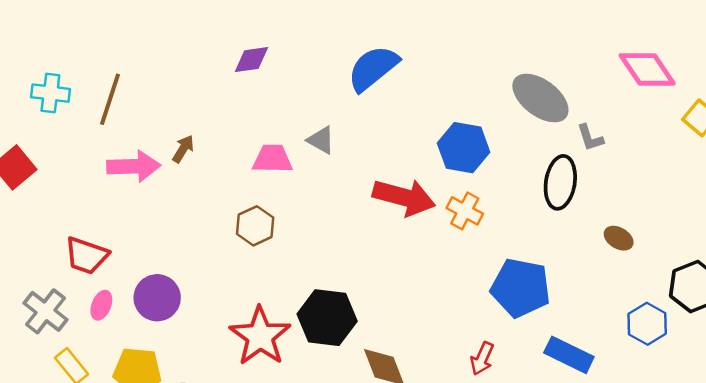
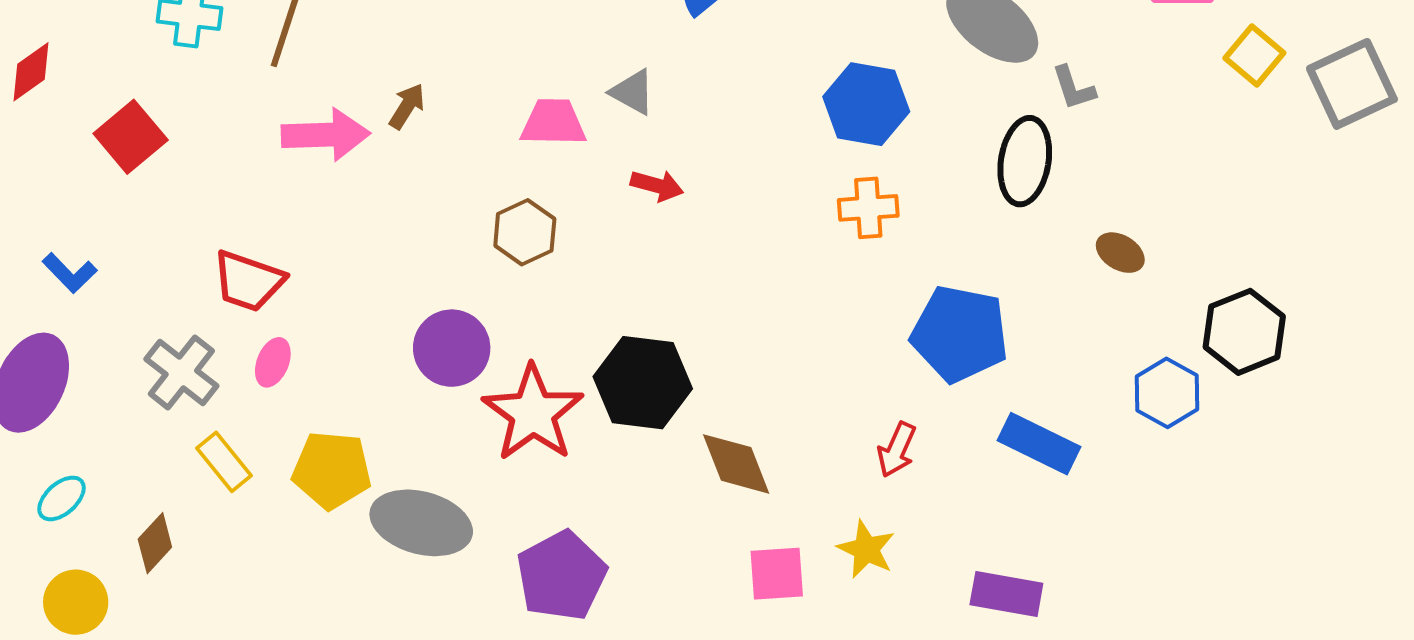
red arrow: (404, 197) -> (657, 186), moved, size x0.5
orange cross: (465, 211) -> (868, 208), turned -32
purple circle: (157, 298) -> (452, 348), moved

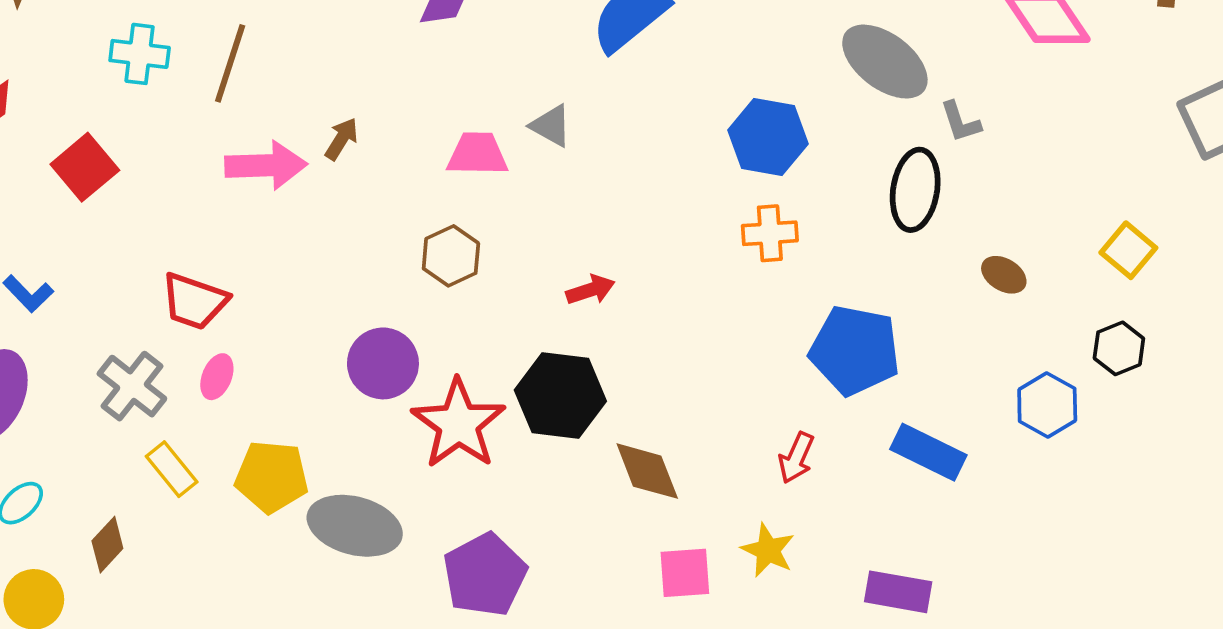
yellow square: (1254, 55) -> (1128, 250), moved
red arrow: (657, 186) -> (591, 290), moved, turned -33
black hexagon: (1244, 332) -> (1119, 348), size x0.7

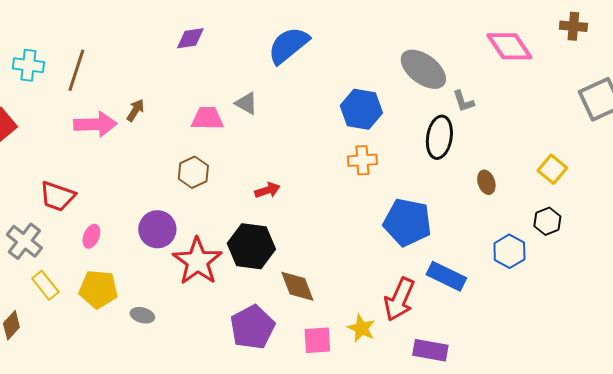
brown ellipse: (1004, 275) -> (486, 182), turned 40
pink ellipse: (217, 377) -> (91, 236), moved
red arrow: (796, 458) -> (399, 299), moved, size x1.6
gray ellipse: (355, 526) -> (142, 315), size x0.5
purple pentagon: (485, 575) -> (252, 327), moved

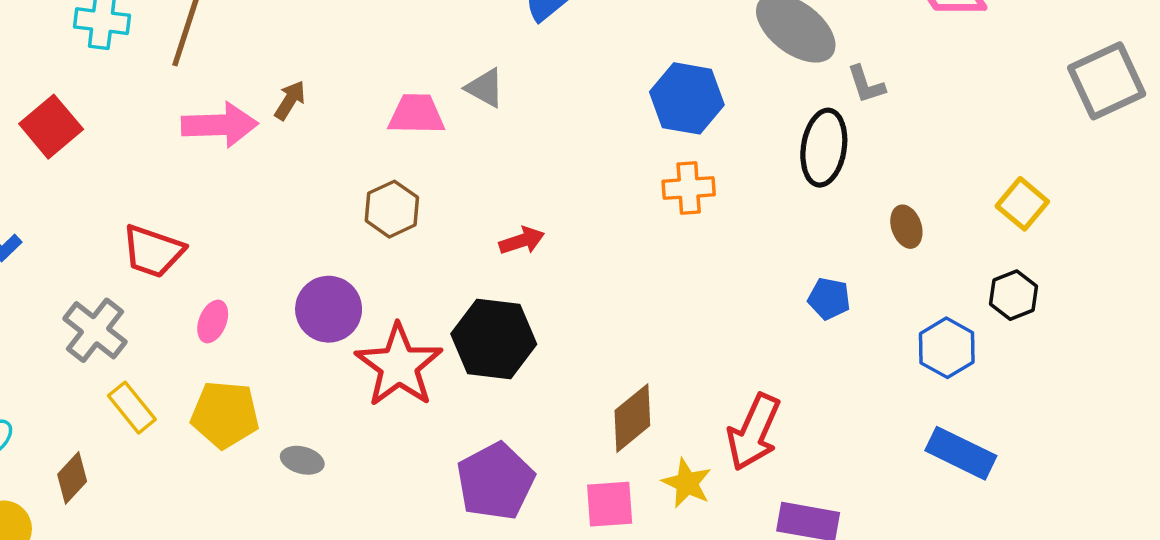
blue pentagon: (407, 222) -> (829, 299), moved, size x0.5
blue rectangle: (446, 276) -> (961, 453), moved
brown diamond: (297, 286) -> (632, 418), moved, turned 72

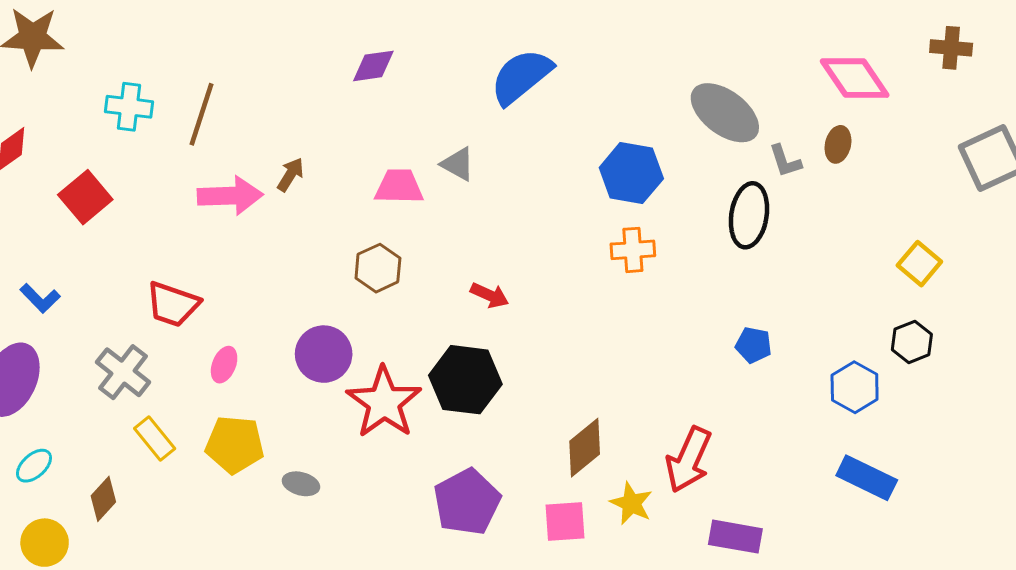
brown ellipse: (906, 227) -> (838, 144), moved, turned 32
red arrow: (522, 241) -> (490, 295), turned 42

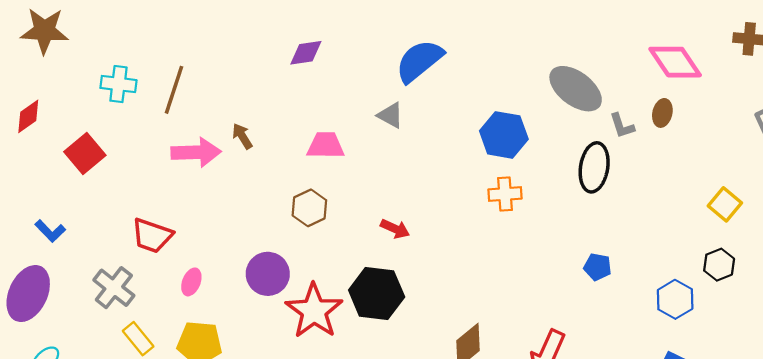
gray triangle: (458, 164) -> (390, 115), moved
brown arrow: (290, 175) -> (242, 136), turned -64

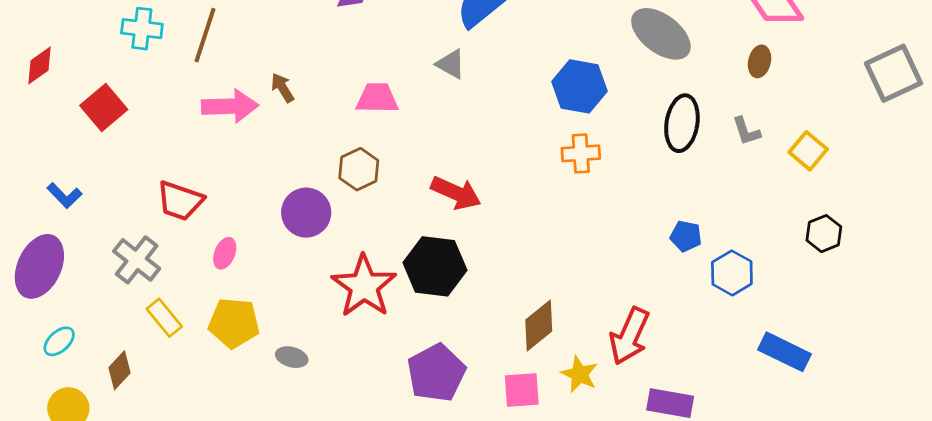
gray L-shape: (622, 126) -> (746, 131), moved
yellow square: (725, 204) -> (808, 151), moved
red arrow: (395, 229) -> (456, 193), size x1.5
purple circle: (268, 274) -> (306, 213), moved
blue hexagon: (675, 299) -> (732, 273), moved

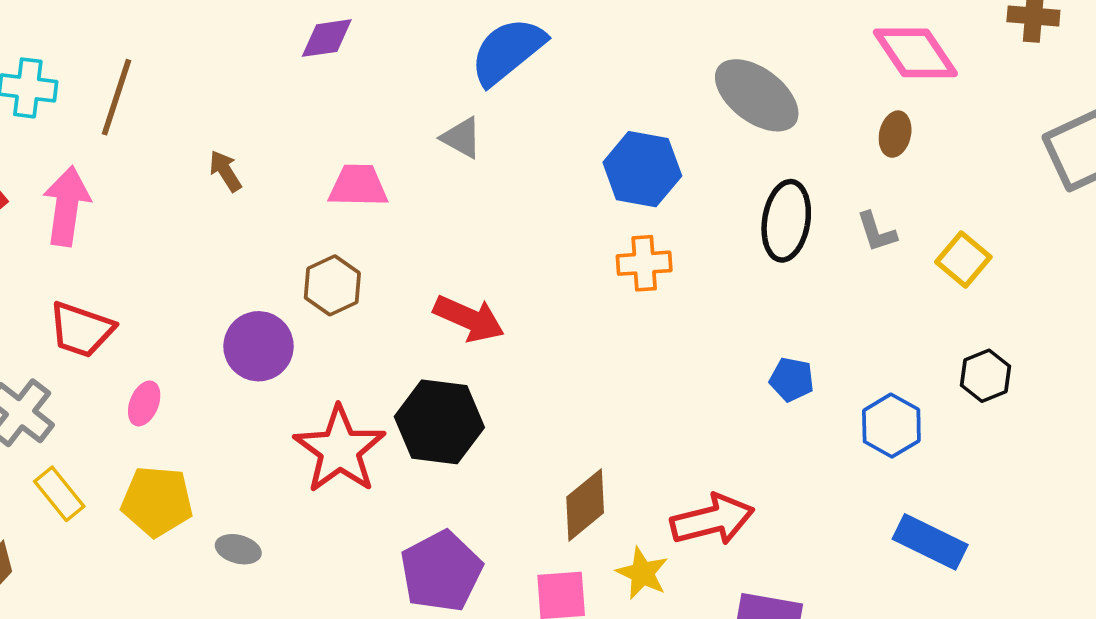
pink arrow: (230, 106) -> (67, 206), moved, turned -80
blue hexagon: (732, 273) -> (891, 426), moved
red arrow: (629, 336) -> (712, 520), turned -128

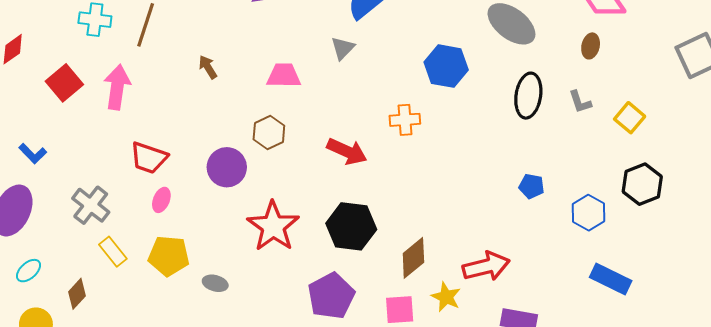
gray triangle: (461, 138) -> (343, 48), turned 45
orange cross: (644, 263) -> (405, 120), moved
red trapezoid: (81, 330) -> (149, 158), moved
black hexagon: (985, 376) -> (642, 184), size x1.4
black hexagon: (439, 422) -> (351, 226), moved

